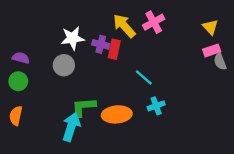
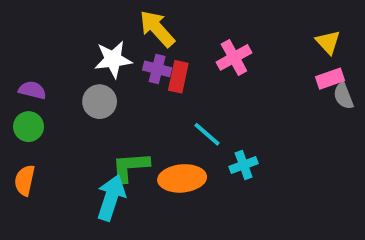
pink cross: (154, 22) -> (234, 57), moved
yellow arrow: (124, 26) -> (157, 29), moved
cyan line: (144, 78) -> (207, 134), moved

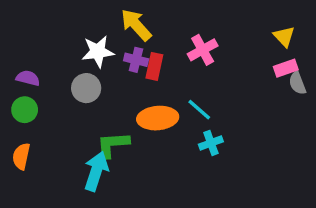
cyan line: (207, 134) -> (199, 110), moved
orange ellipse: (182, 178) -> (158, 118), moved

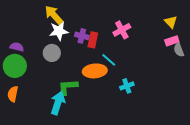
yellow arrow: (136, 25) -> (54, 15), moved
green circle: (25, 110) -> (15, 66), size x1.5
cyan line: (199, 110) -> (109, 60), moved

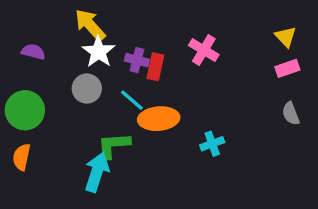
pink cross: (122, 30) -> (204, 50), turned -30
white star: (59, 31) -> (98, 52), turned -30
purple semicircle: (17, 47) -> (33, 52), moved
gray semicircle: (179, 50) -> (291, 114), moved
cyan line: (109, 60) -> (132, 100), moved

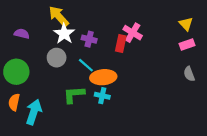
red rectangle: (155, 67) -> (121, 43), moved
cyan cross: (212, 144) -> (102, 96), moved, turned 32
cyan arrow: (97, 172) -> (34, 112), moved

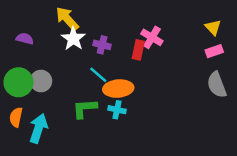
gray circle: (57, 58) -> (41, 81), moved
gray semicircle: (189, 74) -> (217, 85), size x1.5

